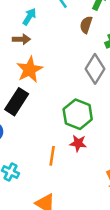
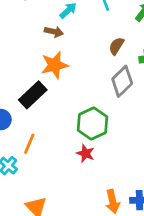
brown semicircle: (86, 25) -> (116, 46), moved
orange line: (52, 156) -> (29, 144), moved

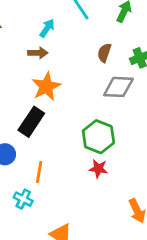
gray diamond: (122, 81) -> (118, 87), turned 60

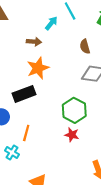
cyan arrow: (47, 28) -> (51, 23), moved
brown semicircle: (104, 53) -> (85, 46), turned -40
black rectangle: (31, 122) -> (24, 94), turned 30

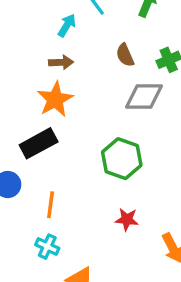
brown arrow: (34, 42) -> (61, 62), moved
red star: (72, 135) -> (127, 219), moved
cyan cross: (12, 152) -> (47, 247), moved

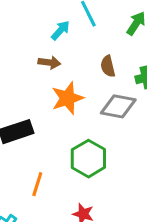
orange star: (55, 99) -> (67, 98), moved
orange line: (51, 205) -> (37, 184), moved

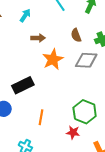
cyan arrow: (60, 30) -> (25, 15), moved
green hexagon: (88, 159) -> (85, 112), moved

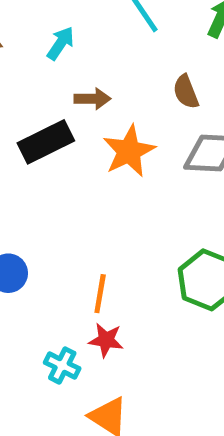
black rectangle: (23, 85) -> (46, 142), moved
red star: (73, 132) -> (106, 340), moved

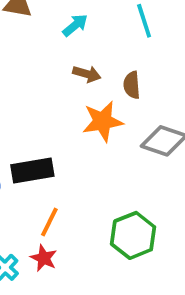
brown semicircle: (186, 92) -> (132, 85), moved
black rectangle: (46, 142) -> (32, 171), moved

